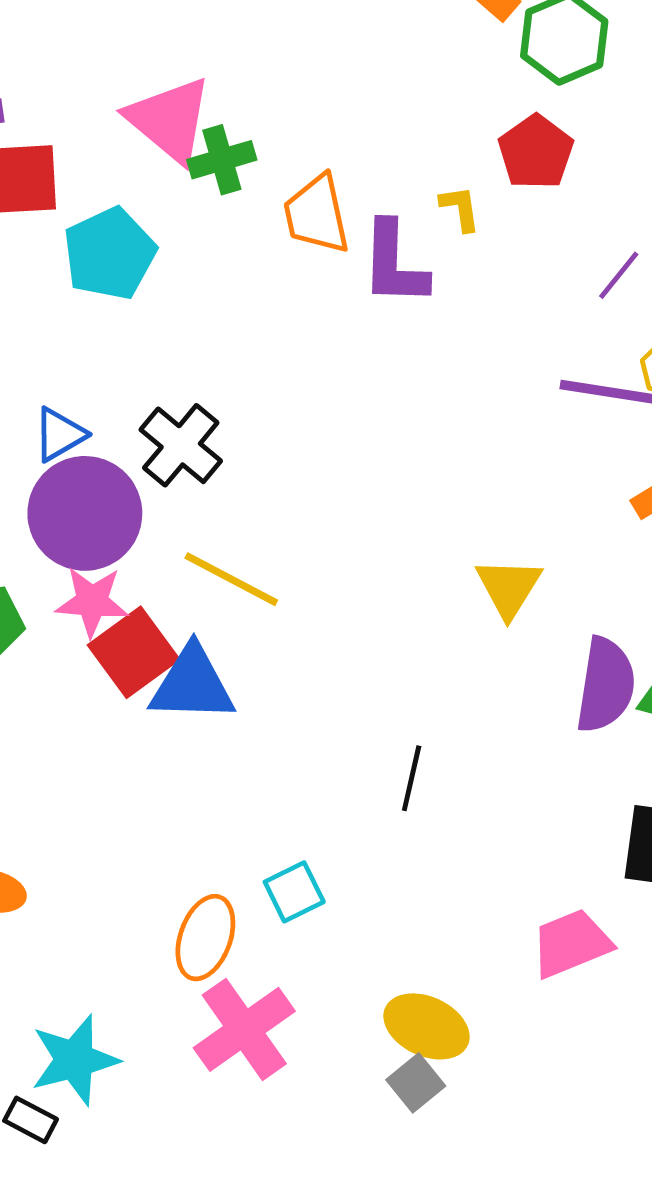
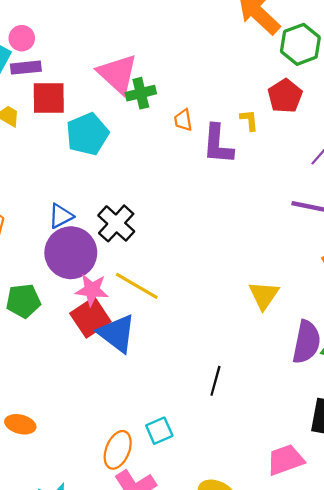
orange trapezoid: (317, 214) -> (183, 120), size x0.6
pink star: (92, 601) -> (92, 290), moved
blue triangle: (192, 684) -> (117, 333), turned 33

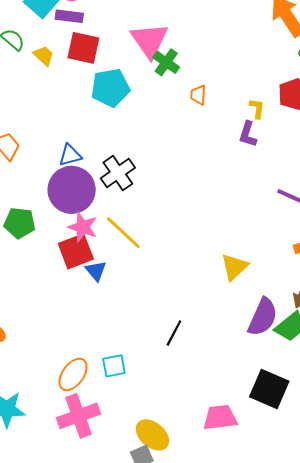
green cross: (141, 93) -> (166, 62), turned 36
purple L-shape: (218, 144) -> (248, 134), moved, size x0.7
blue triangle: (117, 333) -> (96, 271), size x0.6

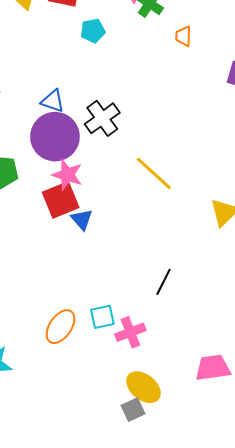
cyan pentagon: (110, 88) -> (93, 31), size x0.6
blue triangle: (70, 155) -> (53, 101), turned 35
yellow line: (123, 233) -> (154, 173), moved
pink cross: (79, 416) -> (130, 332), moved, size x0.7

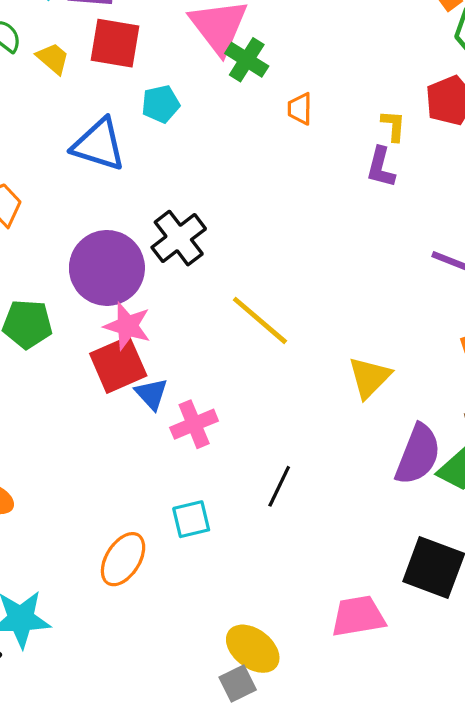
blue triangle: (53, 101) -> (99, 145), moved, size x1.5
cyan square: (102, 317) -> (191, 519), moved
pink cross: (130, 332) -> (194, 424), moved

